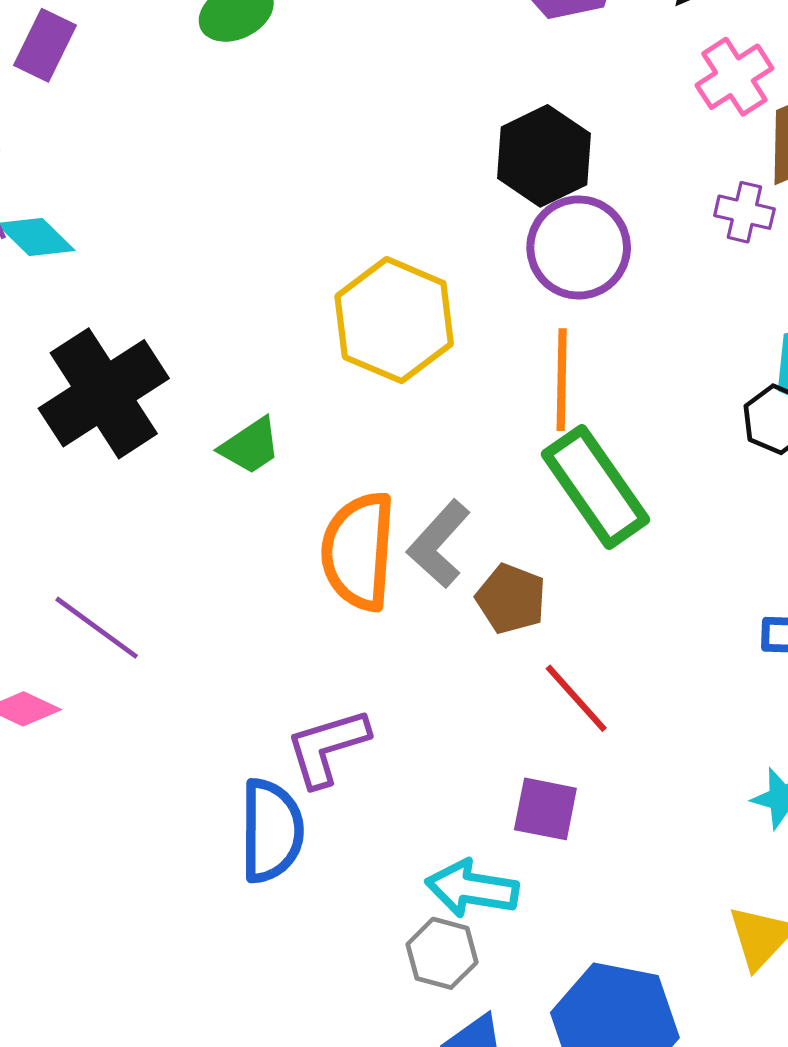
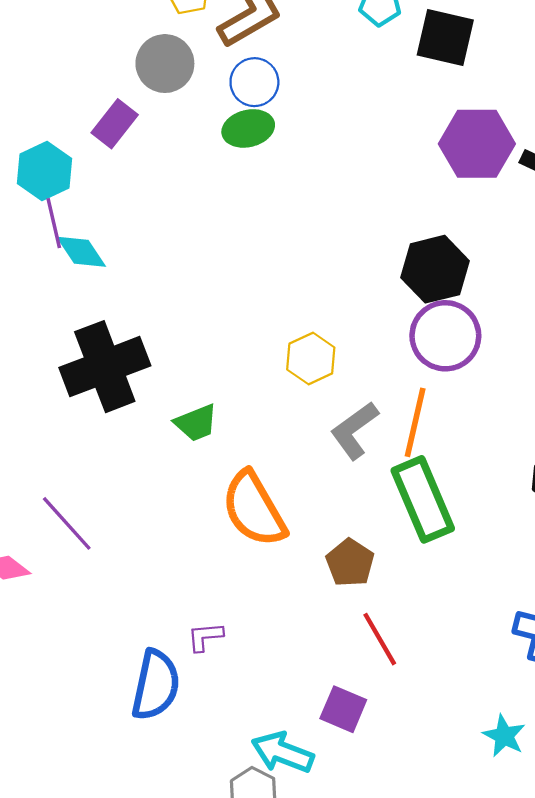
yellow hexagon: (394, 320) -> (311, 358), size x0.6
gray L-shape: (439, 544) -> (354, 430), moved
orange semicircle: (358, 551) -> (254, 509), turned -46
purple L-shape: (327, 747) -> (205, 637), size x0.6

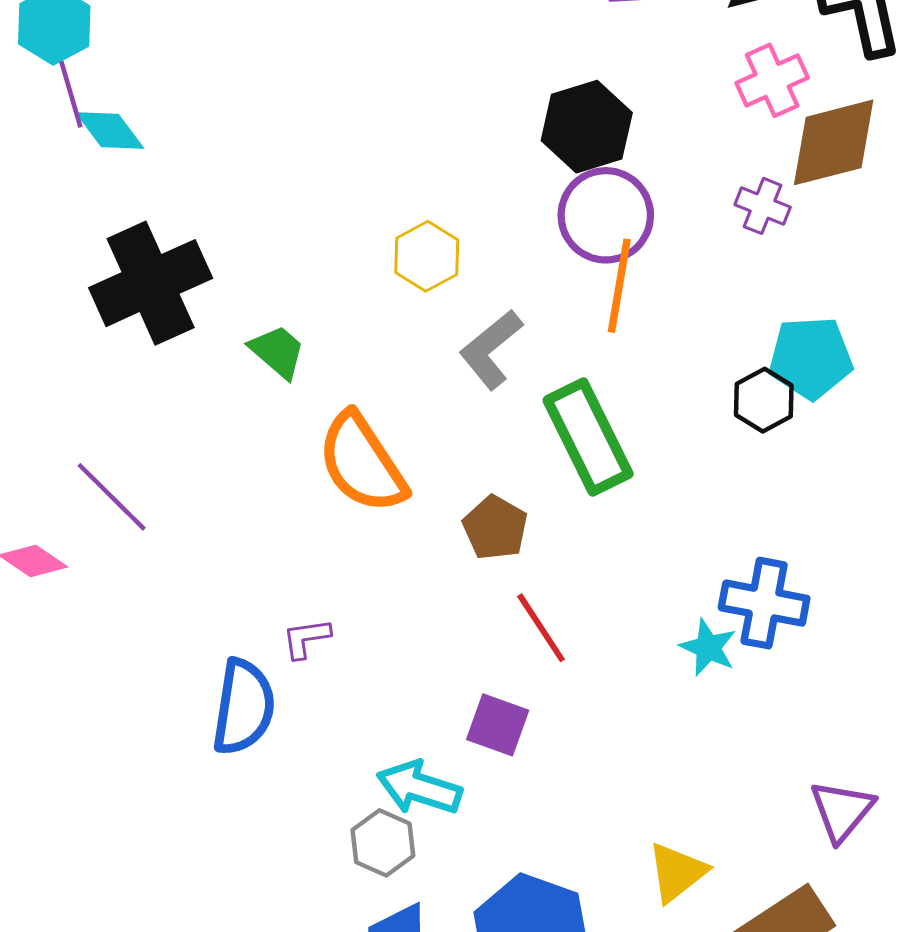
orange line: (415, 422) -> (619, 286), moved
green trapezoid: (196, 423) -> (278, 352), turned -114
cyan star: (504, 736) -> (708, 647), moved

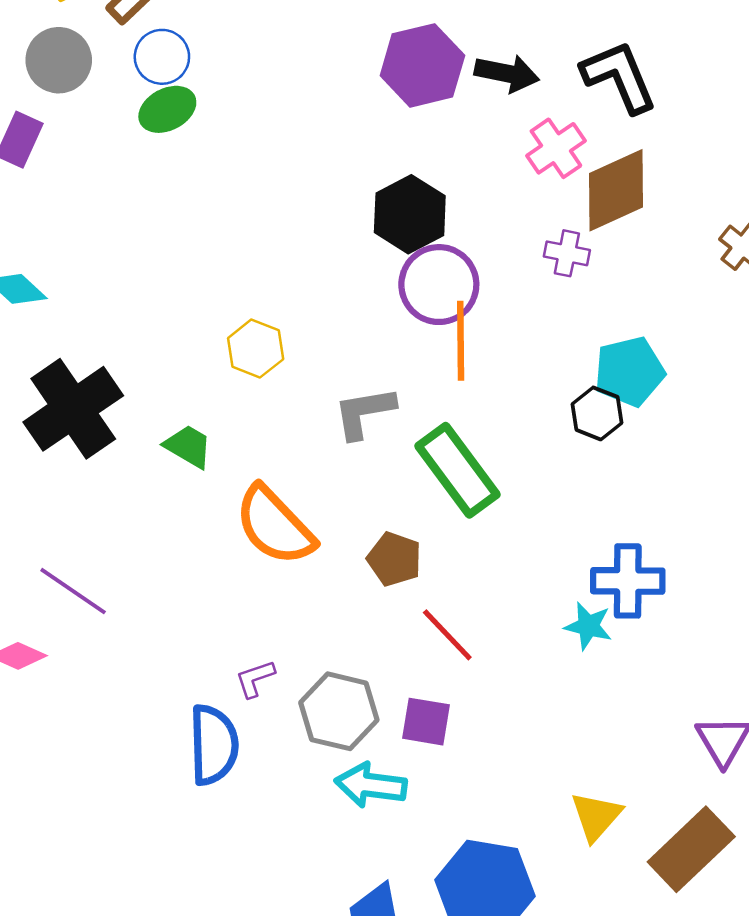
yellow hexagon: (427, 256) -> (256, 349), moved
gray L-shape: (491, 349) -> (364, 412), turned 40
gray hexagon: (383, 843) -> (339, 711), moved, size x1.4

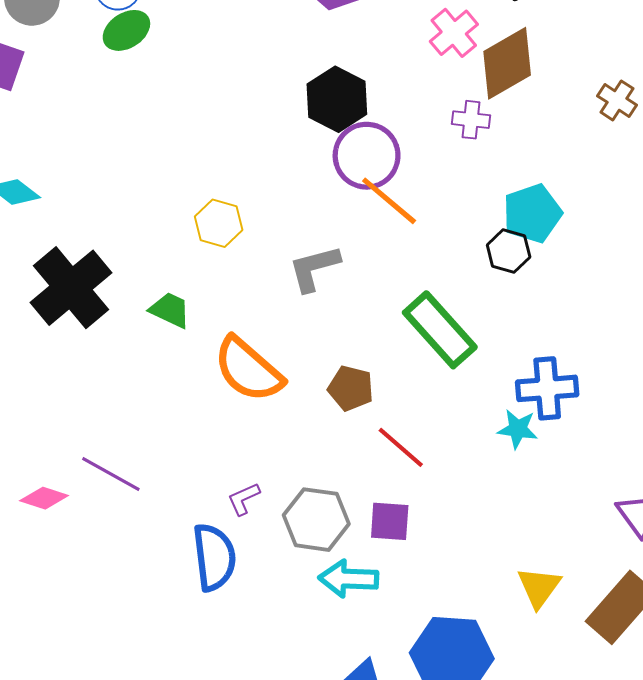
orange line: (461, 341) -> (389, 201), turned -44
green rectangle: (457, 470) -> (440, 330), moved
purple line: (73, 591) -> (111, 474), moved

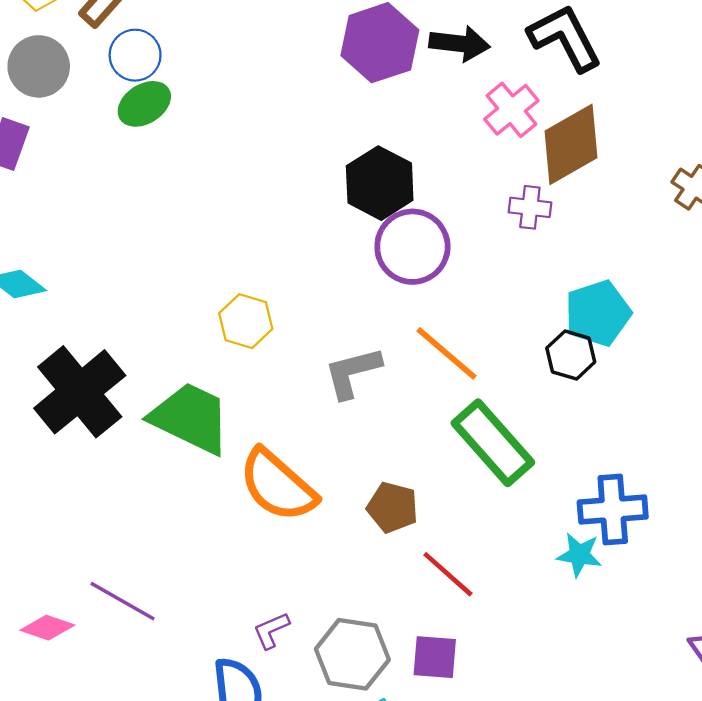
orange line: (389, 201) -> (446, 353), moved
green trapezoid: (170, 310) -> (190, 418), size x1.8

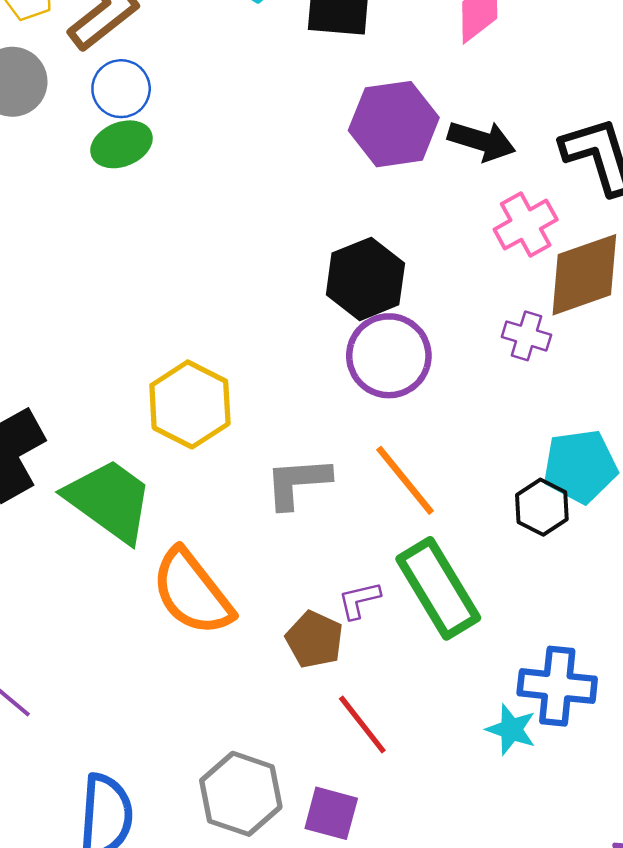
yellow hexagon: (246, 321) -> (190, 404), size x1.4
purple L-shape: (271, 630) -> (359, 600), moved

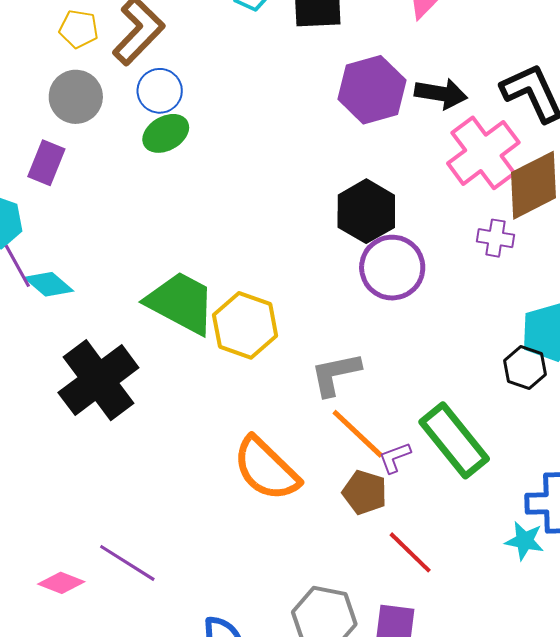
pink cross: (526, 225) -> (483, 153), size x1.5
orange line: (405, 480) -> (358, 434), moved
green trapezoid: (109, 500) -> (181, 303), moved

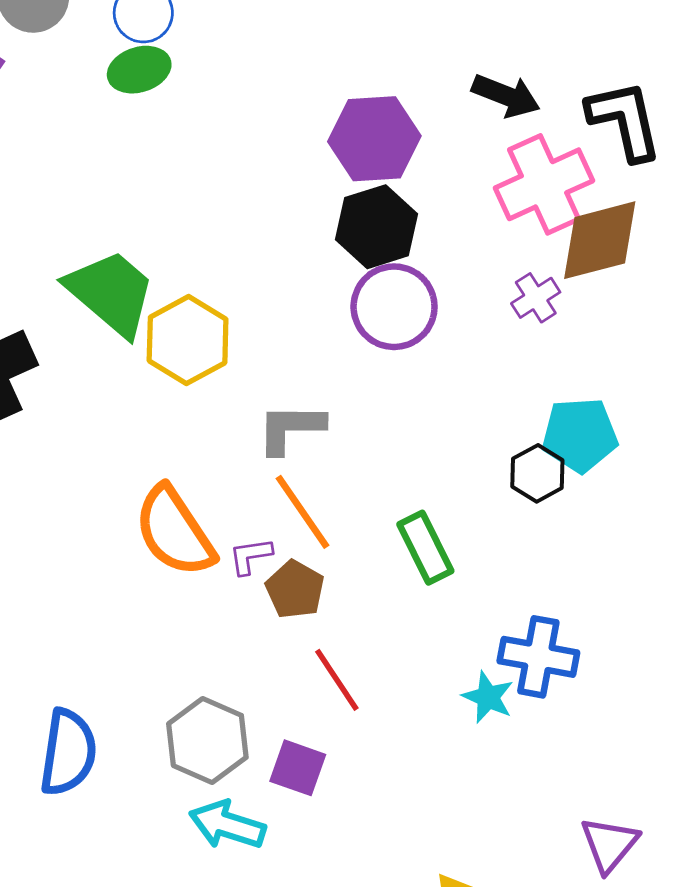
purple hexagon: (372, 90) -> (374, 139), moved
purple cross: (495, 238) -> (536, 298), turned 36
green rectangle: (454, 440) -> (425, 548), size x0.7
purple L-shape: (395, 458) -> (250, 556), moved

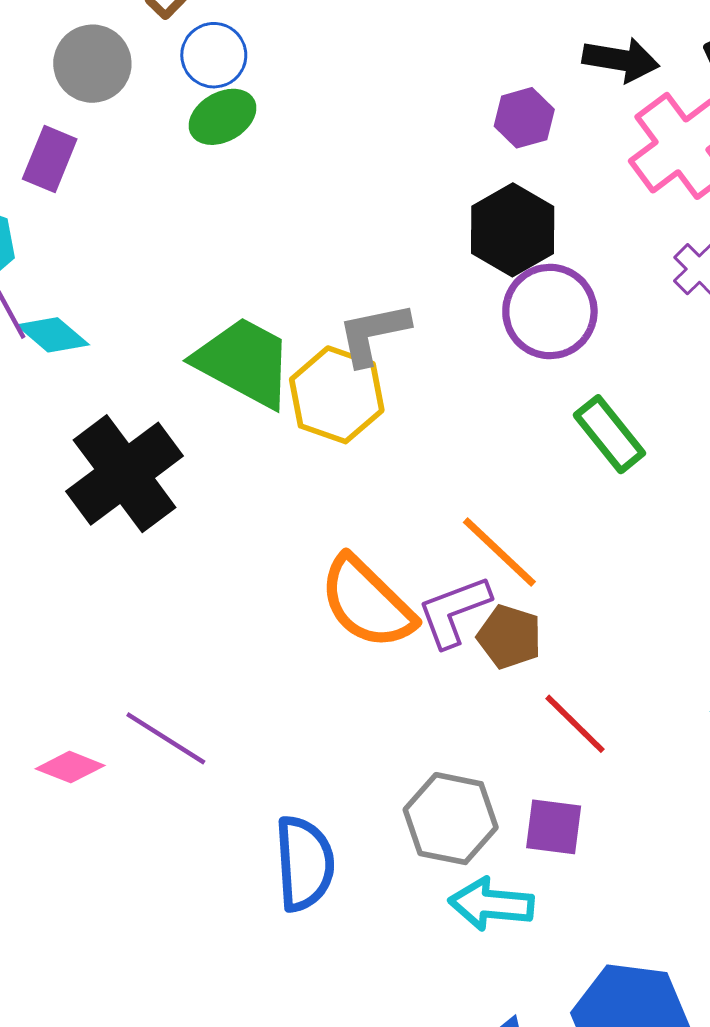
purple hexagon: (374, 139) -> (524, 118), moved, size x0.6
gray L-shape: (291, 428) -> (373, 334), moved
green rectangle: (425, 548) -> (609, 434), moved
purple L-shape: (250, 556) -> (454, 611), size x1.6

